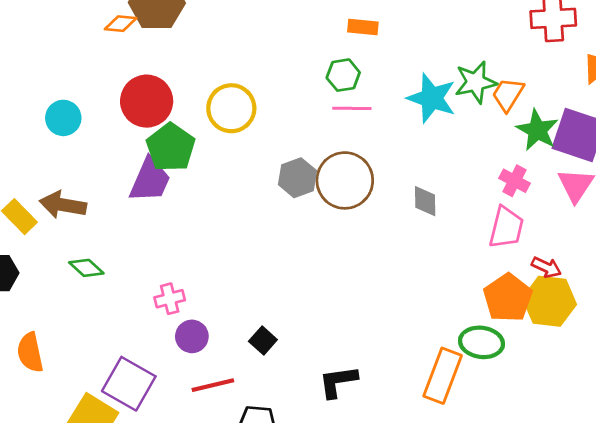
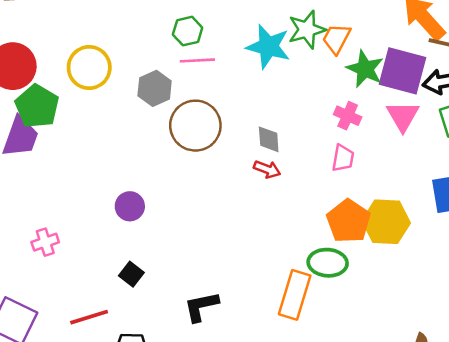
gray hexagon: (297, 178) -> (155, 88), moved
pink trapezoid: (506, 227) -> (343, 158), size x0.7
red arrow: (546, 267) -> (267, 169), moved
purple circle: (192, 336) -> (130, 206), moved

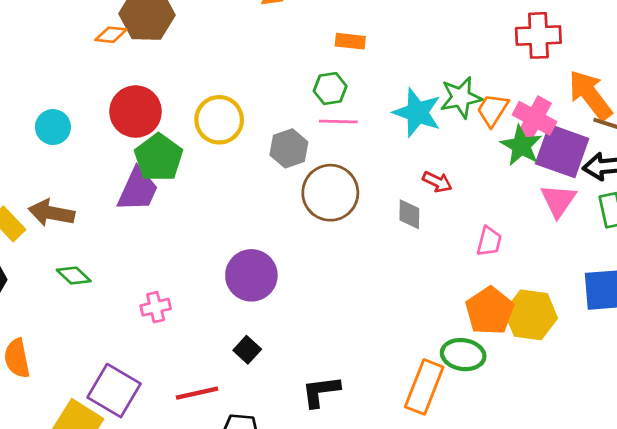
pink cross: (348, 116) -> (534, 118), moved, size x1.4
red arrow: (267, 169) -> (437, 182), moved
purple circle: (130, 206) -> (251, 275), size x1.6

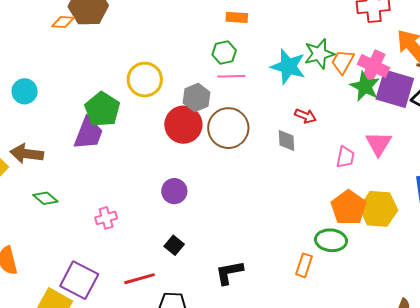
red circle: (136, 112) -> (183, 125), moved
pink triangle: (558, 201) -> (379, 144), moved
purple circle: (251, 275) -> (174, 191), size x0.7
orange rectangle: (424, 387) -> (304, 265), size x0.6

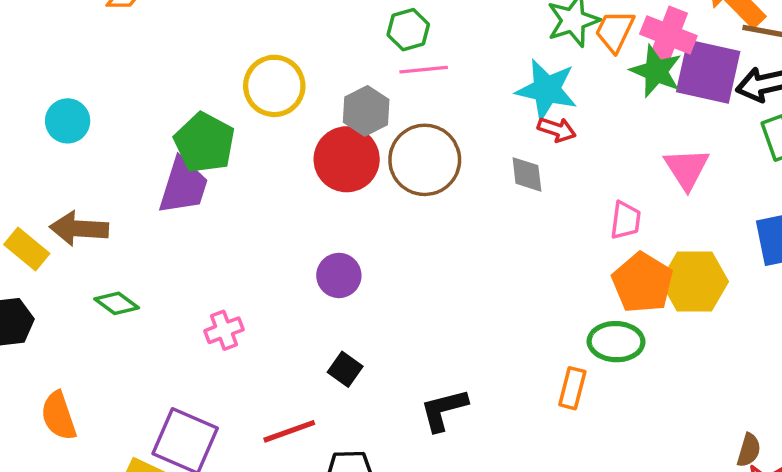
cyan star: (288, 66) -> (547, 90), moved
pink trapezoid: (345, 157) -> (626, 220), moved

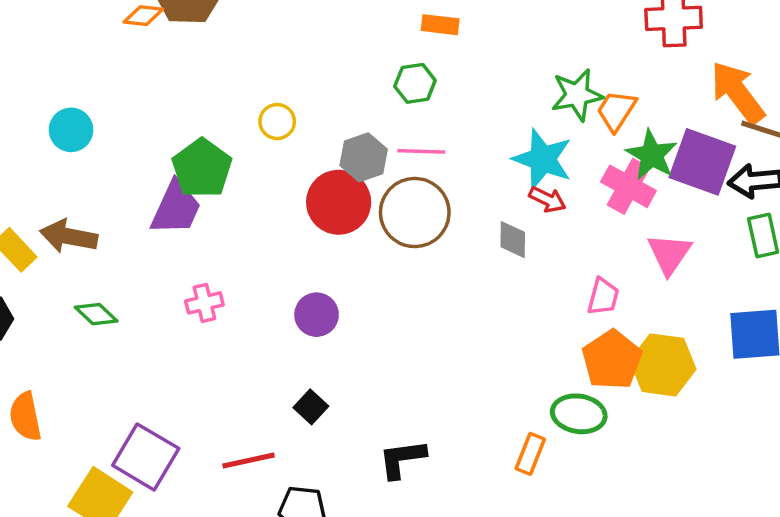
pink cross: (668, 35) -> (628, 186), moved
pink line: (424, 70) -> (421, 151), moved
yellow circle: (274, 86) -> (277, 122), size x0.6
pink cross: (224, 330) -> (204, 303), moved

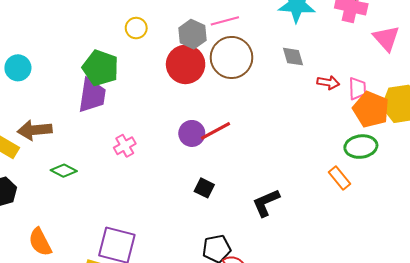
red arrow: (547, 199) -> (328, 83), moved
pink trapezoid: (603, 297) -> (357, 89), moved
orange rectangle: (530, 454) -> (340, 178), turned -45
red line: (249, 461) -> (215, 131), moved

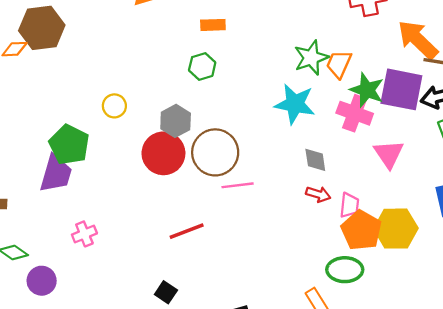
pink line: (225, 21) -> (238, 185), moved
gray diamond: (293, 57) -> (315, 160), moved
purple circle: (192, 133) -> (42, 281), moved

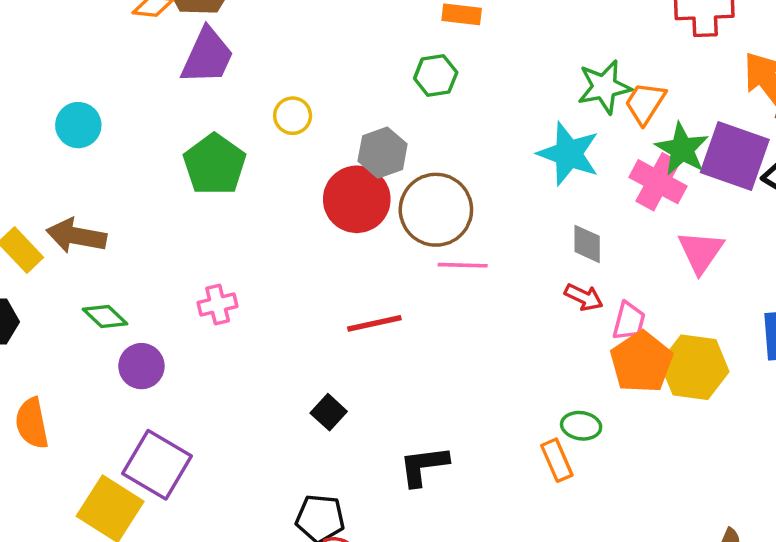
purple trapezoid: (56, 174) -> (207, 56), moved
green ellipse: (345, 270) -> (581, 426), moved, size x0.7

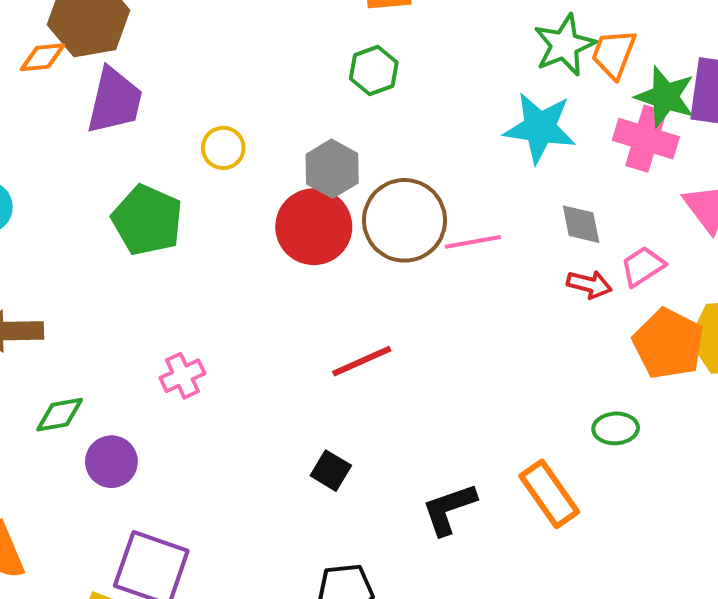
pink line: (463, 265) -> (473, 242), moved
green diamond: (105, 317) -> (60, 415), turned -42
pink trapezoid: (629, 321) -> (643, 266), moved, turned -126
orange rectangle: (557, 460) -> (549, 494), moved, size x1.4

